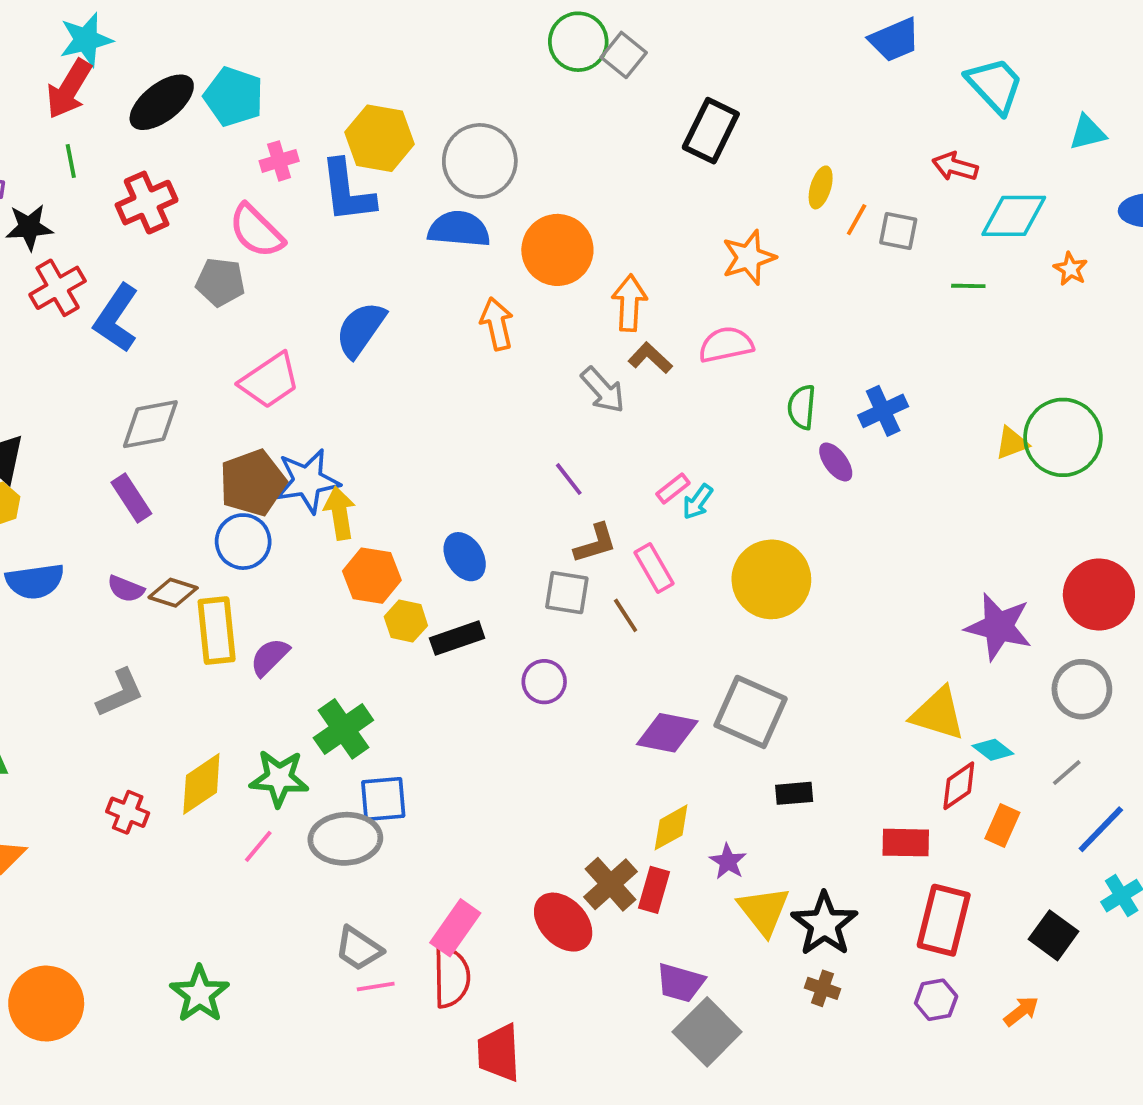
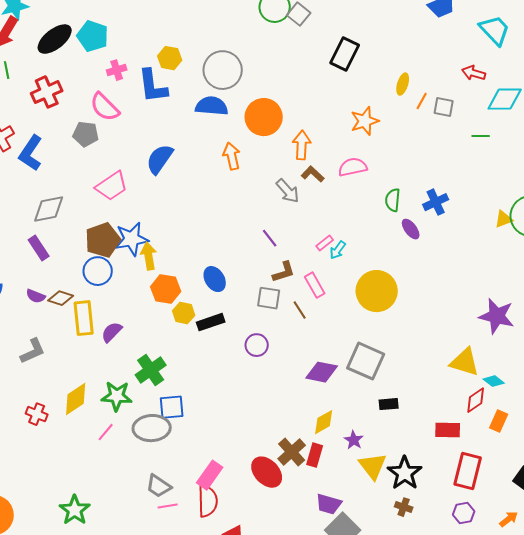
yellow hexagon: (379, 138) -> (170, 58), size x0.7

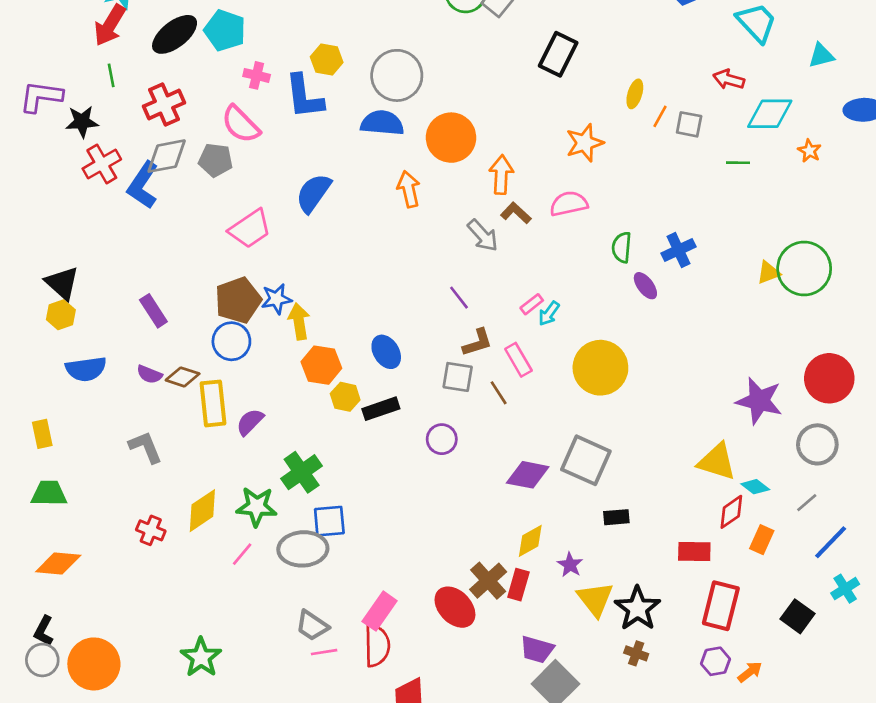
pink cross: (117, 70) -> (257, 75), turned 30
gray diamond: (49, 209) -> (167, 156), moved
blue star: (132, 239) -> (276, 299), size x0.7
gray L-shape: (33, 351) -> (145, 447), turned -88
orange arrow: (509, 519) -> (750, 672), moved

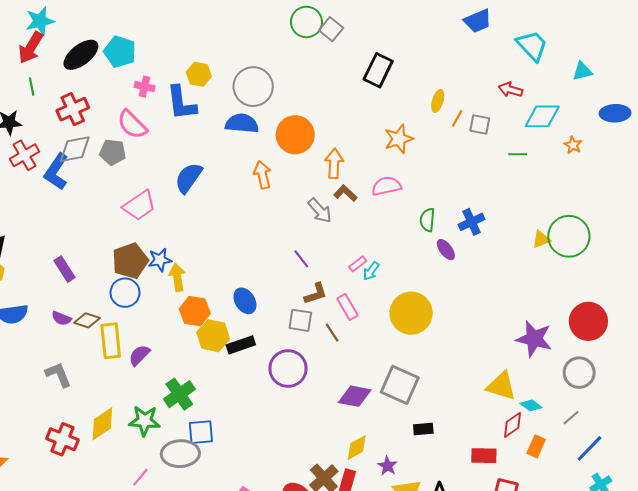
yellow hexagon: (345, 397) -> (213, 336), size x1.4
purple circle: (442, 439) -> (288, 369), size x1.6
red cross: (151, 530) -> (62, 439), size x1.4
pink line: (242, 554) -> (140, 477), moved

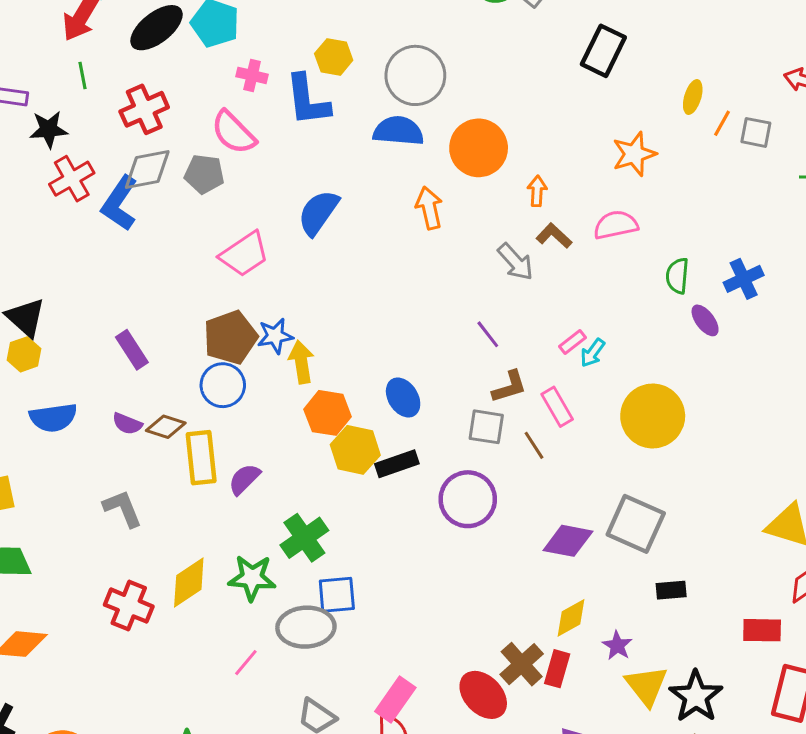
orange arrow: (334, 163) -> (537, 191), size x0.7

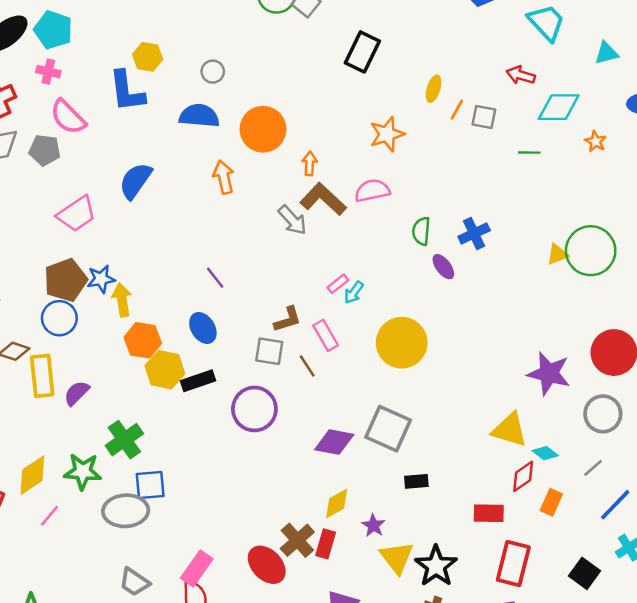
pink cross: (252, 75) -> (48, 72), moved
gray circle: (415, 75) -> (213, 72), size x0.5
brown L-shape: (554, 236) -> (323, 199), size x1.6
purple line: (488, 334) -> (215, 278), moved
pink line: (246, 663) -> (50, 516), moved

